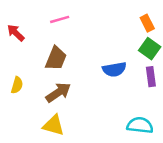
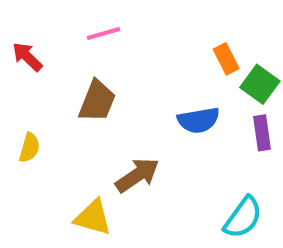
orange rectangle: (147, 23) -> (226, 59), moved
brown arrow: (58, 92) -> (137, 175), moved
cyan semicircle: (140, 125) -> (243, 217), turned 120

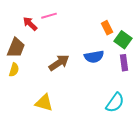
red arrow: (27, 57) -> (30, 24), moved
brown trapezoid: (97, 101) -> (16, 48), moved
brown arrow: (137, 175) -> (59, 63), moved

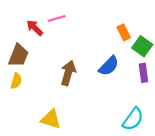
blue semicircle: (94, 57) -> (109, 66), turned -36
brown arrow: (59, 63) -> (68, 73), turned -40

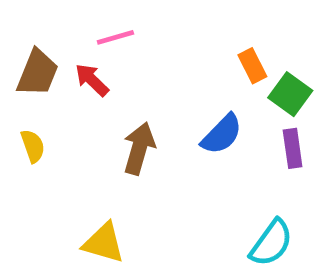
red arrow: (35, 28) -> (92, 80), moved
brown trapezoid: (19, 56) -> (38, 73), moved
yellow semicircle: (16, 81) -> (33, 146), moved, turned -35

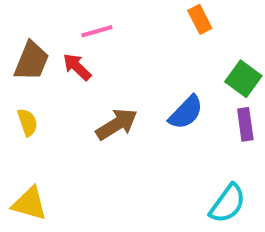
orange rectangle: (252, 66) -> (200, 19), moved
brown arrow: (139, 148) -> (117, 124), turned 42
yellow triangle: (104, 243) -> (30, 204), moved

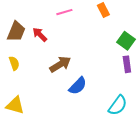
pink line: (97, 31) -> (64, 12), moved
blue semicircle: (186, 112) -> (78, 86), moved

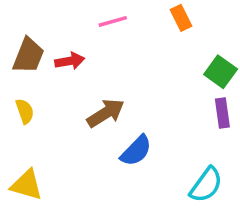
red arrow: (40, 35) -> (70, 61), turned 126

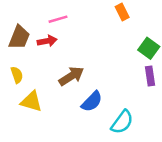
pink line: (113, 21) -> (58, 19), moved
yellow triangle: (27, 185) -> (31, 101), moved
cyan semicircle: (206, 185) -> (122, 122), moved

